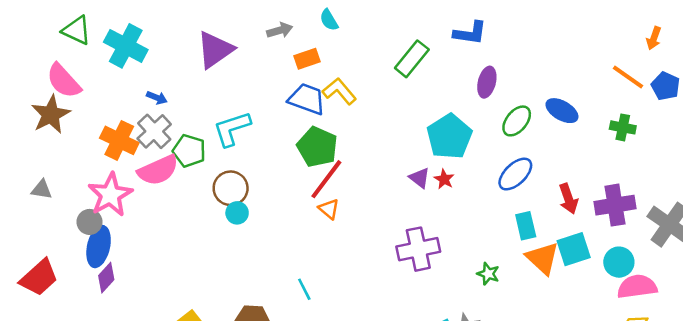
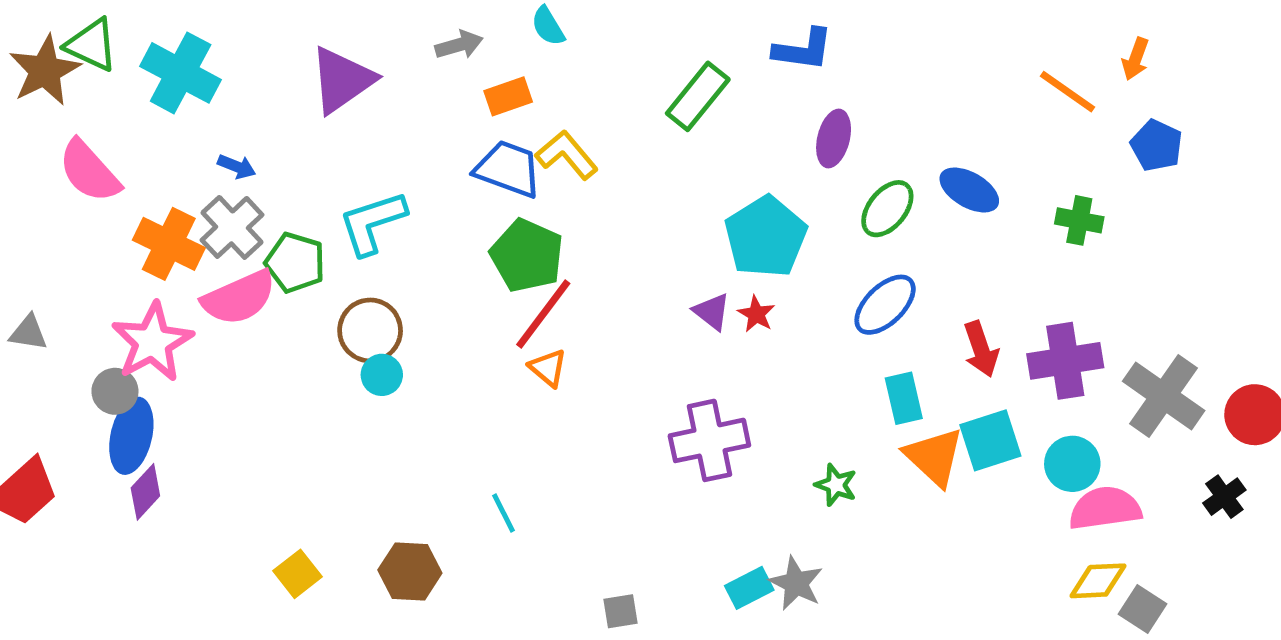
orange line: (628, 77) -> (1068, 92), moved
pink semicircle: (64, 81) -> (89, 171), moved
brown star: (51, 114) -> (45, 71), moved

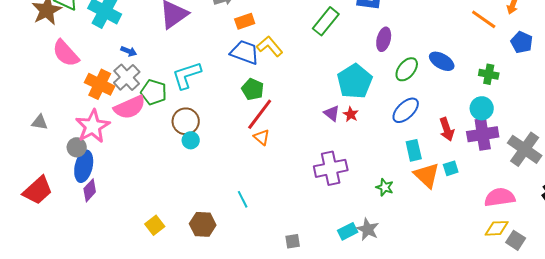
green pentagon: (527, 256) -> (253, 89), size x0.7
cyan square: (990, 440) -> (451, 168), size x0.6
cyan circle: (1072, 464) -> (482, 108), moved

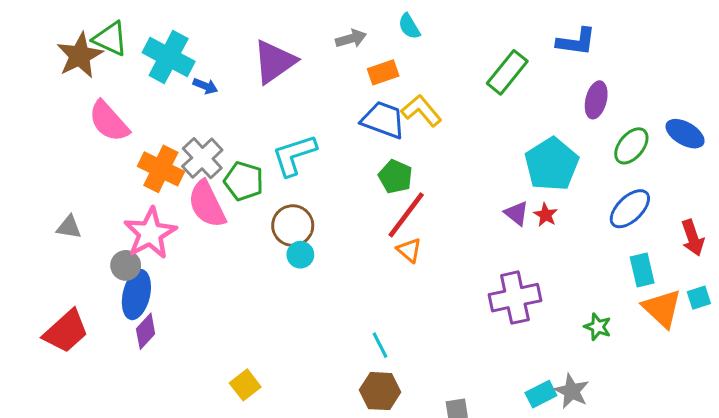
blue arrow: (129, 51) -> (205, 86), moved
pink semicircle: (130, 107) -> (207, 204), turned 88
brown hexagon: (203, 224) -> (380, 391), moved

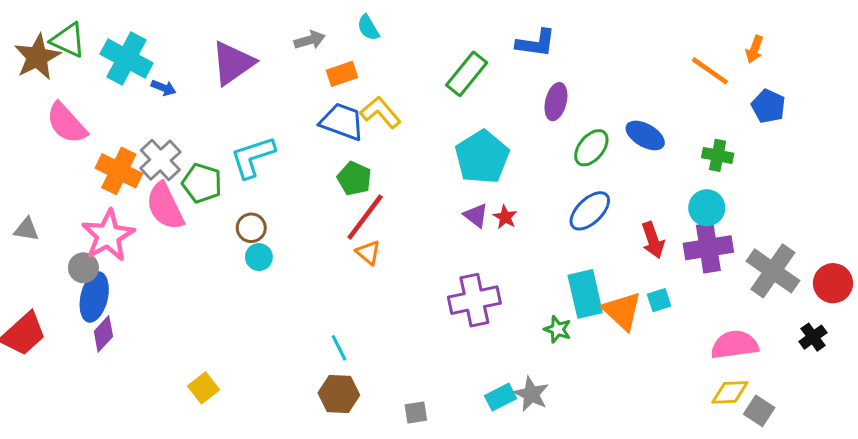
cyan pentagon: (552, 164) -> (482, 157), moved
brown circle: (293, 226) -> (251, 228), size x0.7
cyan rectangle: (642, 270) -> (585, 294), moved, size x1.4

